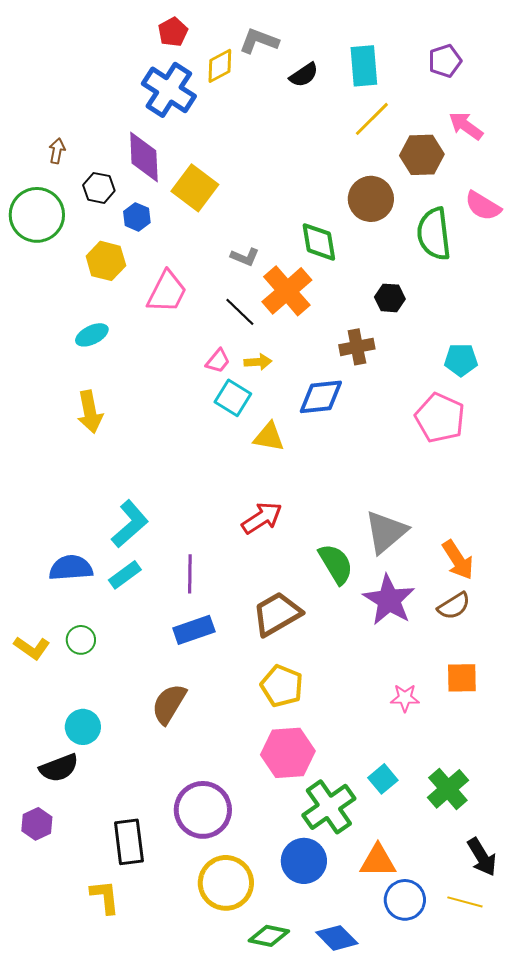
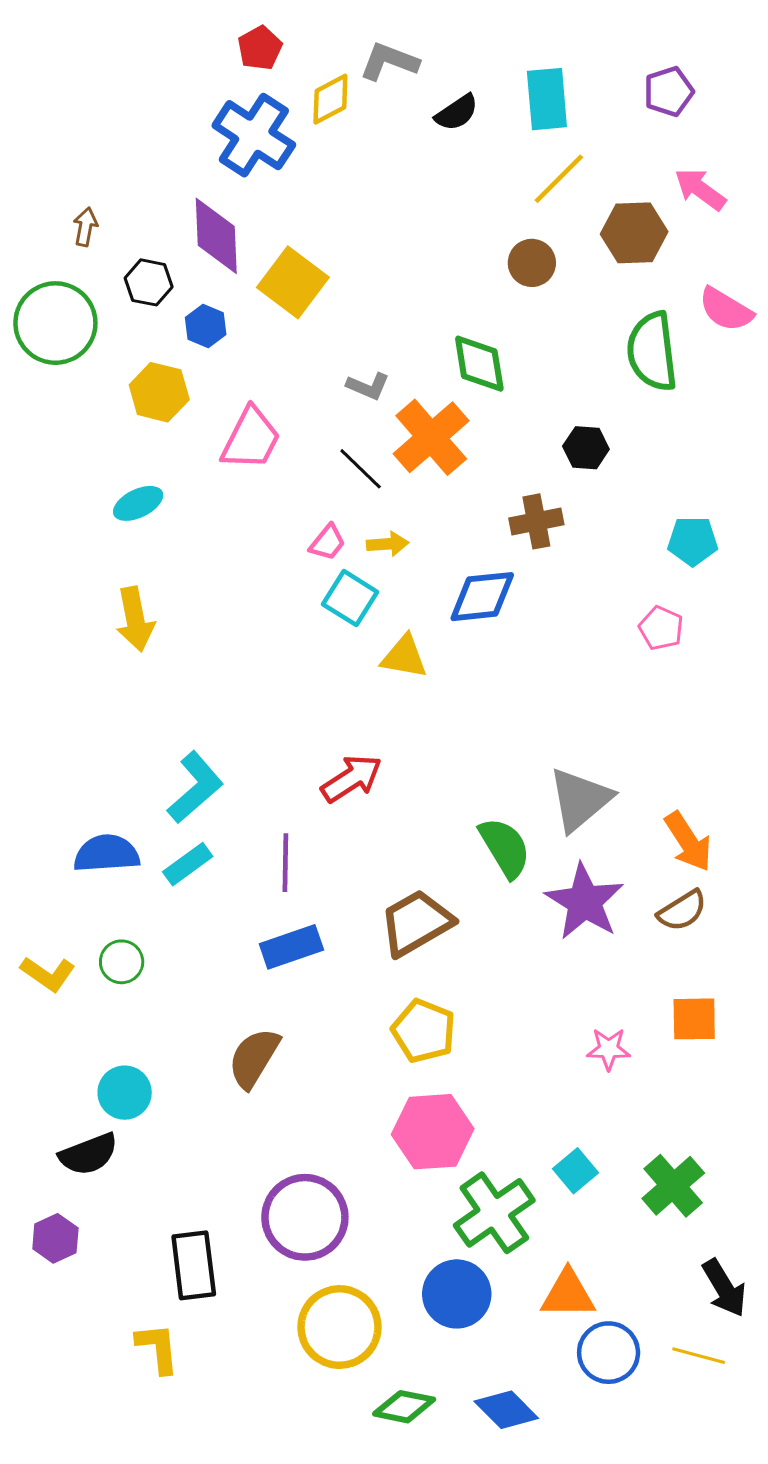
brown circle: (371, 199) -> (532, 263), moved, size x0.7
pink pentagon: (440, 418) -> (661, 628), size x0.6
red arrow: (262, 518) -> (352, 778), moved

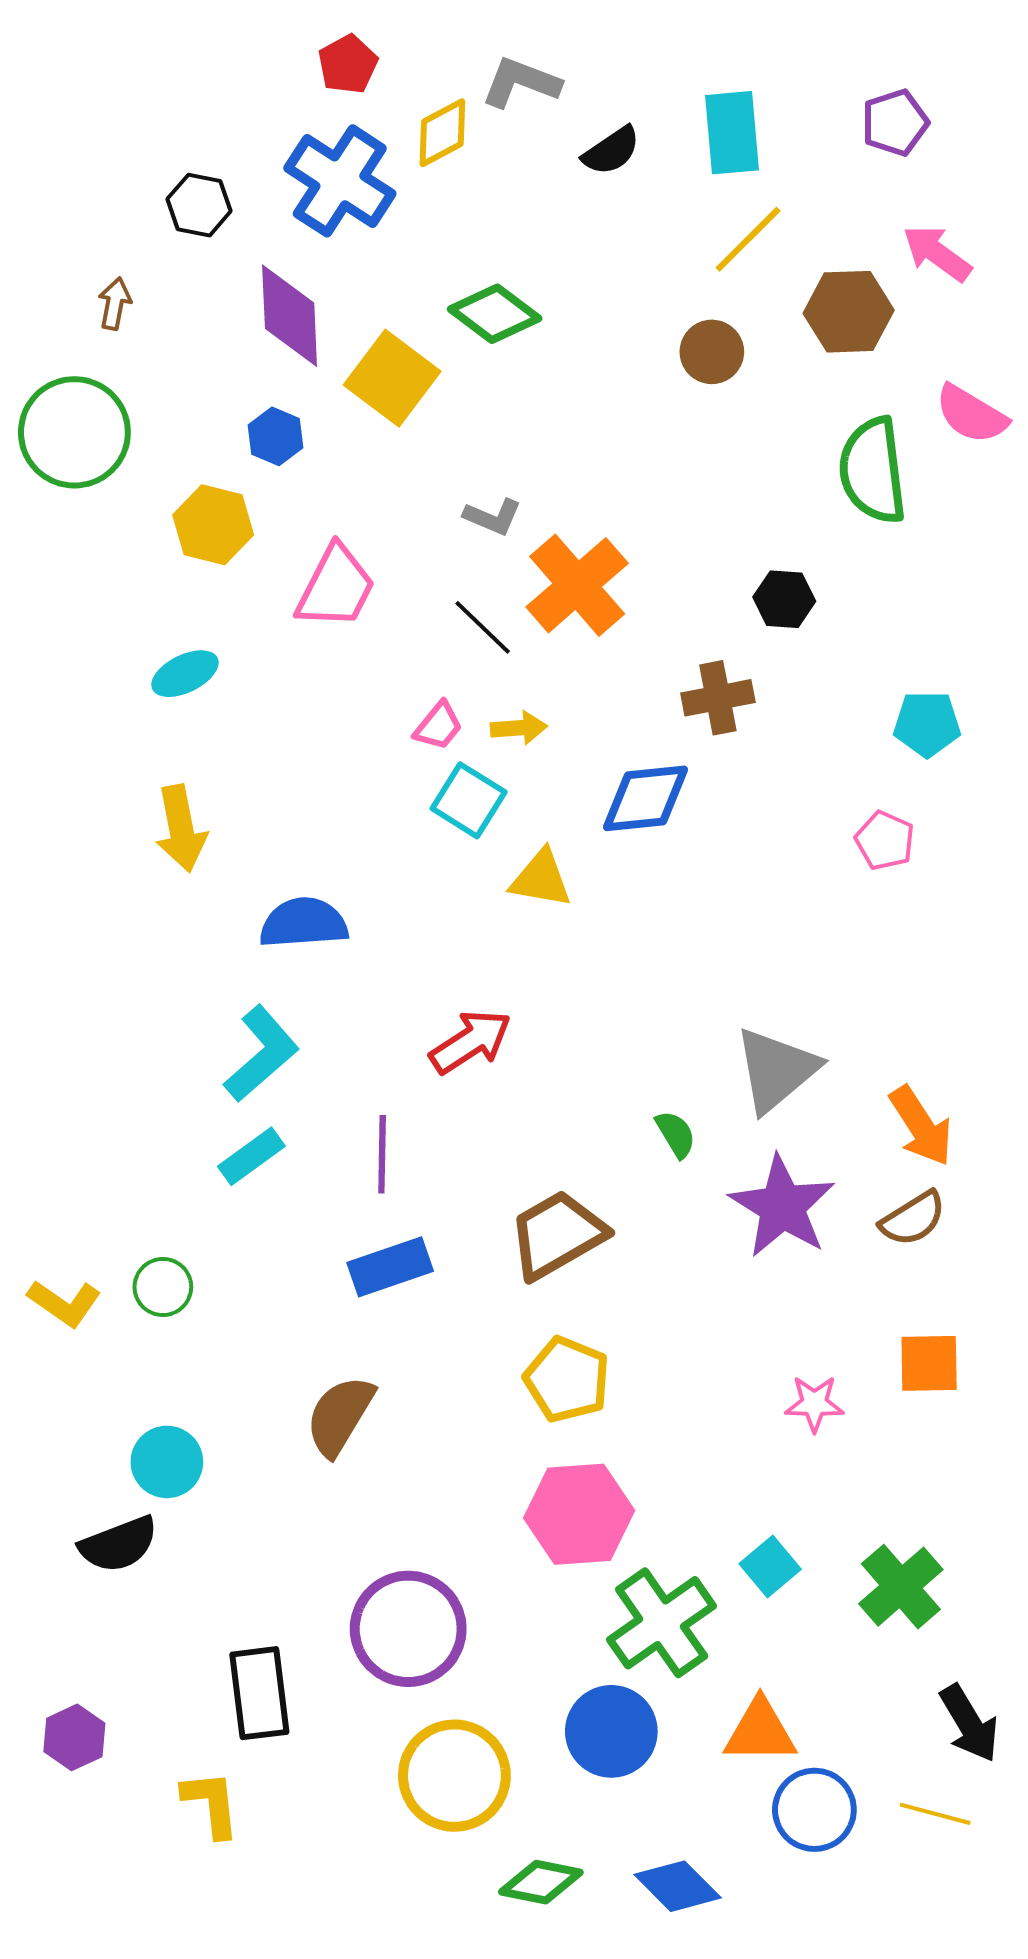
black hexagon: (149, 282) -> (199, 205), moved
green diamond: (479, 364) -> (495, 314), moved, turned -44
green semicircle: (505, 848) -> (676, 1134), size x0.6
blue semicircle: (107, 854) -> (304, 923), moved
purple hexagon: (55, 1238) -> (74, 1737), moved

